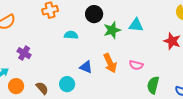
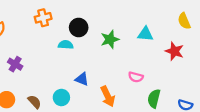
black circle: (94, 14) -> (79, 27), moved
cyan triangle: (136, 25) -> (145, 34), moved
orange arrow: (110, 63) -> (108, 96), moved

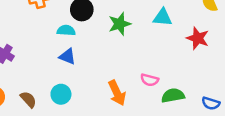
pink semicircle: (136, 77) -> (150, 80), moved
blue triangle: (82, 79) -> (67, 56), moved
green semicircle: (154, 99) -> (173, 96), turned 66

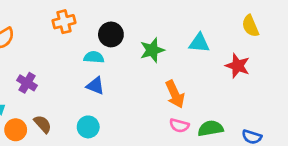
pink semicircle: (150, 80) -> (179, 126), moved
orange arrow: (117, 93) -> (175, 94), moved
brown semicircle: (28, 99) -> (43, 124), moved

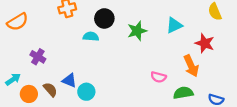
cyan triangle: (199, 43) -> (174, 25), turned -30
blue triangle: (95, 86) -> (69, 80), moved
orange arrow: (175, 94) -> (191, 66), moved
pink semicircle: (179, 126) -> (158, 77), moved

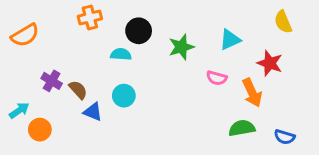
pink semicircle: (158, 77) -> (217, 78), moved
brown semicircle: (50, 89) -> (78, 90), moved
cyan circle: (86, 92) -> (124, 96), moved

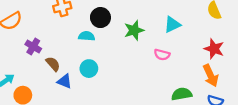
red star: (270, 63) -> (214, 49), moved
purple cross: (52, 81) -> (33, 47), moved
orange arrow: (252, 93) -> (211, 75), moved

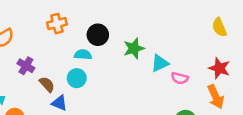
cyan triangle: (172, 24) -> (160, 63), moved
pink semicircle: (162, 55) -> (180, 78), moved
cyan circle: (89, 69) -> (77, 78), moved

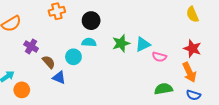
green star: (134, 48) -> (121, 43), moved
cyan semicircle: (83, 55) -> (89, 42), moved

